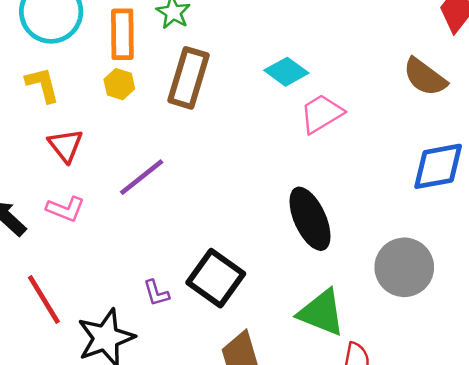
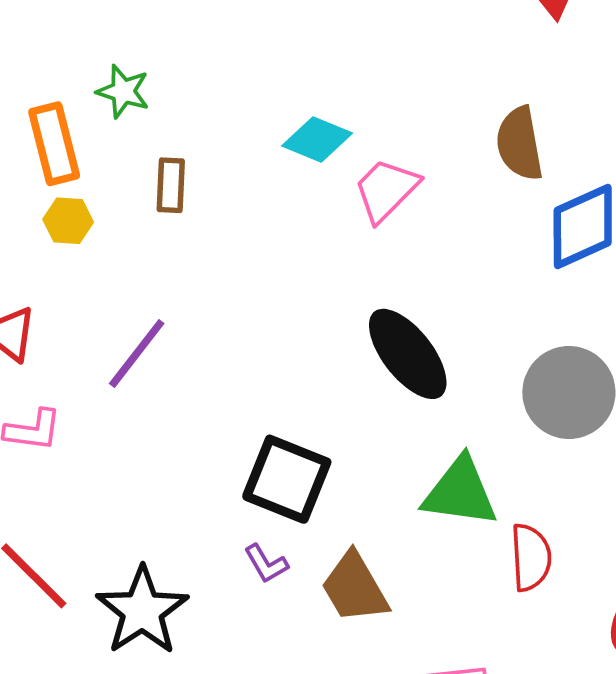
brown semicircle: (425, 77) -> (519, 144), moved, turned 57
brown rectangle: (188, 78) -> (171, 185), size x0.6
purple L-shape: (156, 293) -> (266, 564), moved

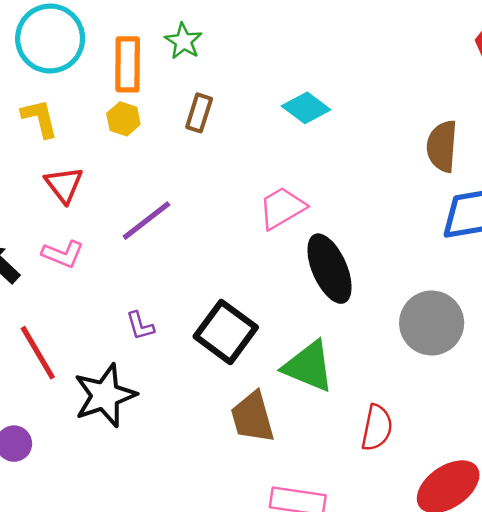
pink trapezoid: (386, 190) -> (282, 208), moved
green triangle: (460, 492) -> (309, 366), moved
purple L-shape: (266, 564) -> (140, 326), moved

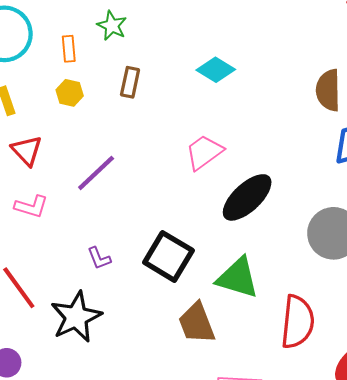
orange rectangle: (128, 64) -> (69, 49), size x0.6
black ellipse: (330, 269) -> (247, 197), turned 76
red semicircle: (377, 428) -> (298, 322), size x1.4

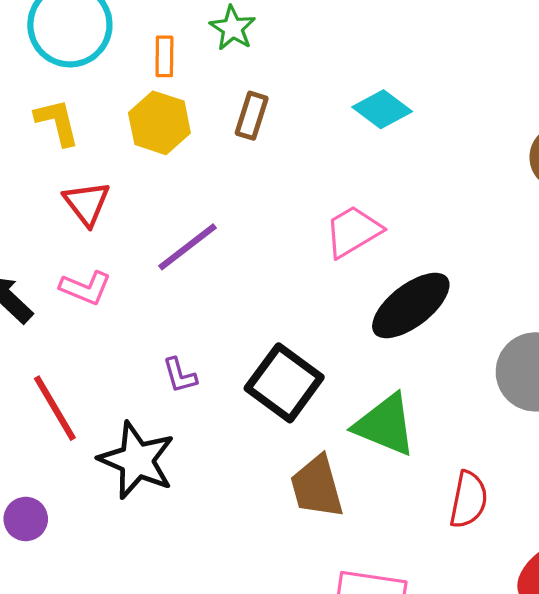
yellow hexagon: (70, 93) -> (159, 123), size x1.5
black star: (76, 317) -> (137, 460), turned -30
red semicircle: (298, 322) -> (469, 500), size x0.7

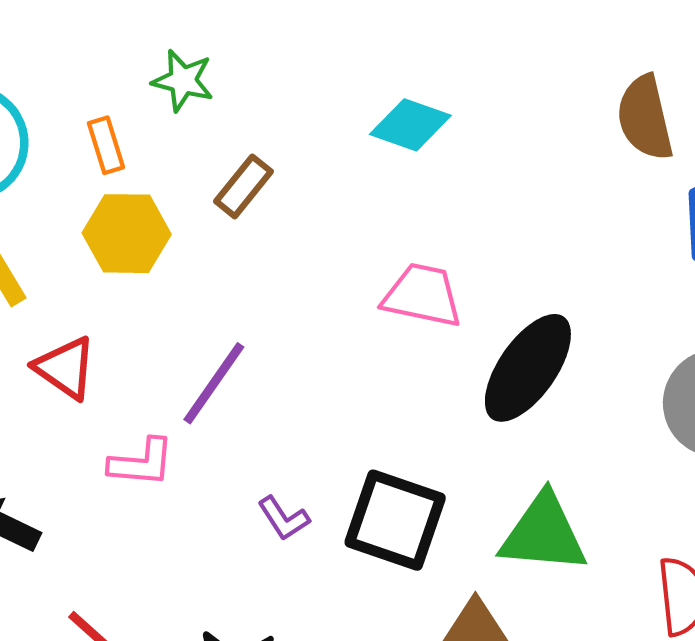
brown rectangle: (252, 116) -> (243, 186), turned 39
pink trapezoid: (353, 231) -> (422, 295), turned 60
pink L-shape: (85, 288) -> (141, 463), moved
purple L-shape: (180, 375) -> (284, 518), moved

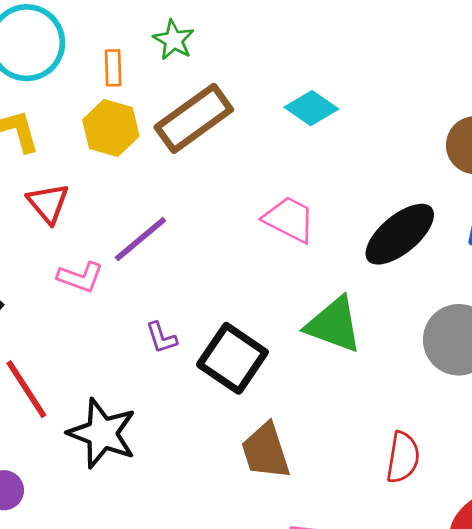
brown rectangle: (243, 186) -> (194, 118), size x1.8
black ellipse: (528, 368) -> (400, 234), moved
green triangle: (544, 533) -> (334, 325), moved

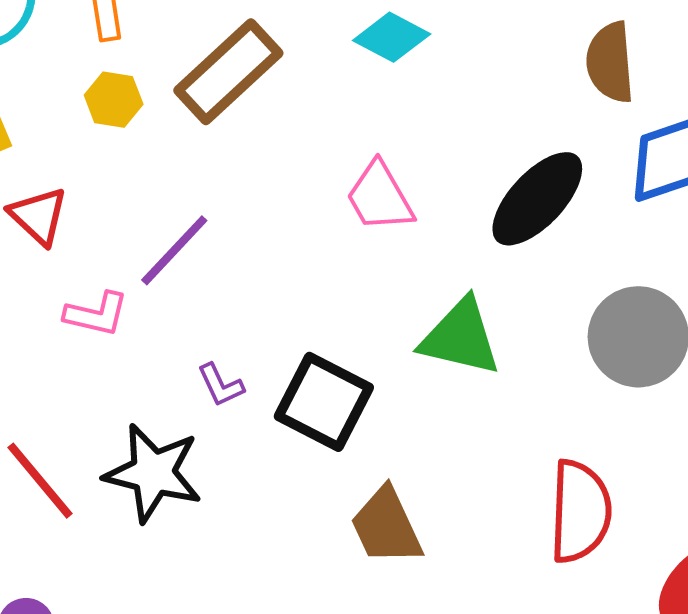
yellow hexagon: (111, 128) -> (114, 100), size x0.7
pink trapezoid: (289, 219) -> (380, 197), turned -140
black star: (102, 433) -> (153, 473), moved
red semicircle: (403, 457) -> (580, 511), size x1.4

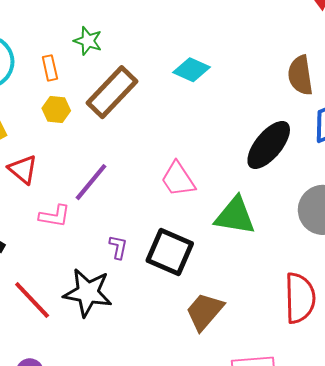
pink trapezoid: (380, 197) -> (178, 179), moved
purple L-shape: (221, 385) -> (118, 247), turned -140
brown trapezoid: (386, 526) -> (205, 312), turned 69

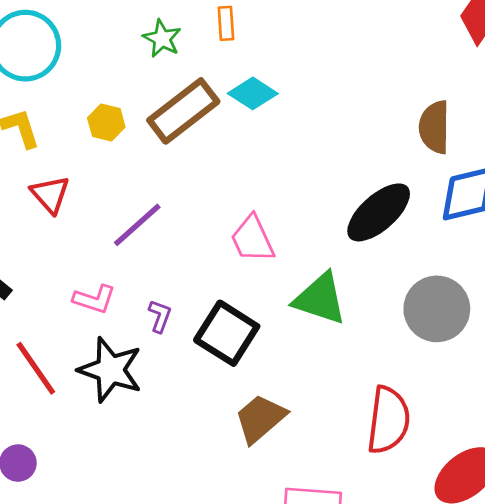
orange rectangle: (50, 68) -> (226, 23), moved
cyan diamond: (192, 70) -> (253, 93), moved
pink L-shape: (55, 216) -> (94, 299), moved

